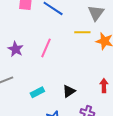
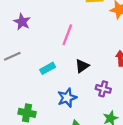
pink line: (46, 48) -> (67, 35), moved

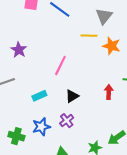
purple cross: (103, 89) -> (67, 121), moved, turned 32
blue star: (67, 98) -> (41, 127), moved

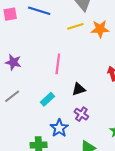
black triangle: (72, 96) -> (79, 89), turned 32

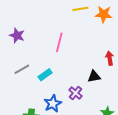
black triangle: (79, 89) -> (94, 77), moved
gray line: (12, 96) -> (22, 69), moved

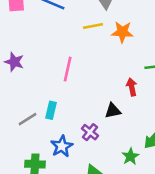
gray line: (22, 69) -> (27, 119), moved
cyan rectangle: (45, 75) -> (51, 110), turned -40

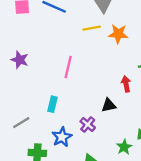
gray line: (27, 119) -> (21, 123), moved

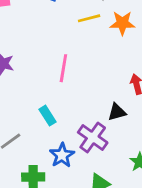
cyan rectangle: (52, 104) -> (47, 116), turned -42
purple cross: (88, 124) -> (93, 137), size x1.5

